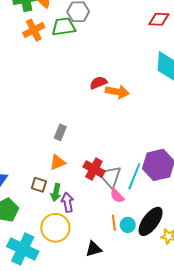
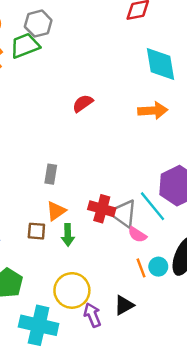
orange arrow: (117, 92) -> (153, 111), moved
cyan line: (134, 176) -> (153, 206), turned -48
brown square: (39, 185) -> (36, 231), moved
green arrow: (56, 192) -> (68, 235), moved
purple arrow: (68, 202) -> (92, 315), moved

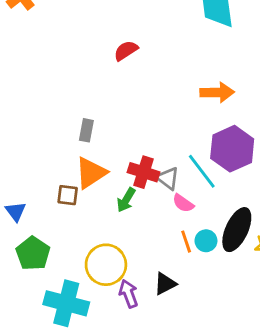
orange arrow: (153, 111) -> (217, 92), moved
orange triangle: (56, 211) -> (91, 173), size x1.4
gray triangle: (123, 213) -> (168, 178), size x0.7
green arrow: (68, 235) -> (126, 200), moved, turned 30

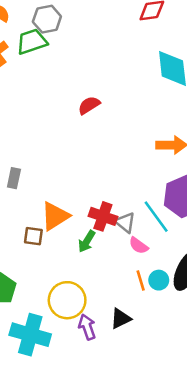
gray rectangle: (86, 130) -> (14, 178), moved

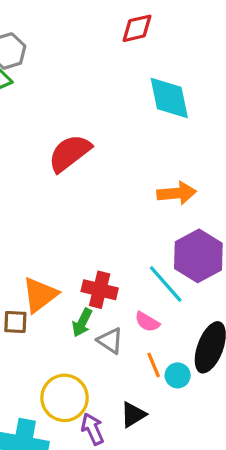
red semicircle: (89, 105) -> (70, 153), size x1.6
gray triangle: (125, 222) -> (110, 341), moved
cyan circle: (159, 280) -> (178, 375), moved

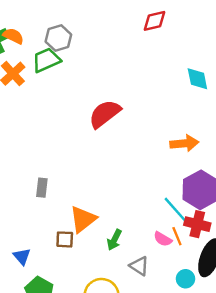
cyan diamond: (169, 98) -> (197, 79), moved, size x0.7
red cross: (100, 290) -> (197, 224), moved
gray triangle: (110, 341) -> (139, 266), moved
orange line: (154, 365) -> (177, 236), moved

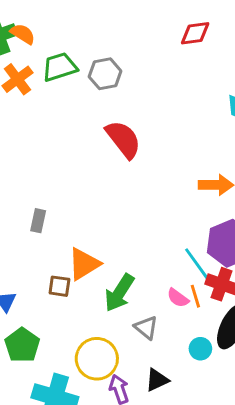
gray hexagon: (58, 38) -> (105, 74), moved
red semicircle: (105, 114) -> (123, 139), turned 84
green arrow: (114, 240) -> (119, 293), size x1.5

